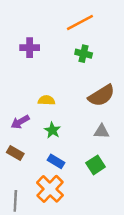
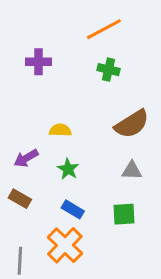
green square: (96, 165) -> (124, 214), turned 30

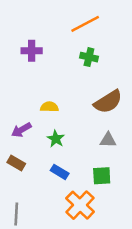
orange cross: (65, 245) -> (80, 205), moved

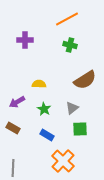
gray triangle: (108, 140) -> (72, 108), moved, turned -40
green square: (102, 176) -> (80, 129), moved

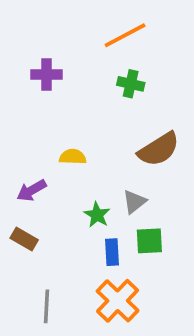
green star: (44, 109) -> (97, 215), moved
blue rectangle: (47, 135) -> (112, 252), moved, turned 56
gray line: (13, 168) -> (46, 306), moved

